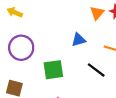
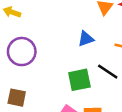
green square: (53, 70) -> (79, 80), moved

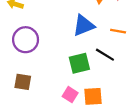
blue triangle: (86, 39) -> (84, 26), size x1.5

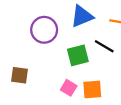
purple circle: (26, 40) -> (44, 30), moved

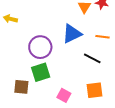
green square: (78, 55) -> (41, 72), moved
orange square: (92, 89) -> (94, 90), moved

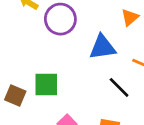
purple circle: (40, 47) -> (60, 19), moved

